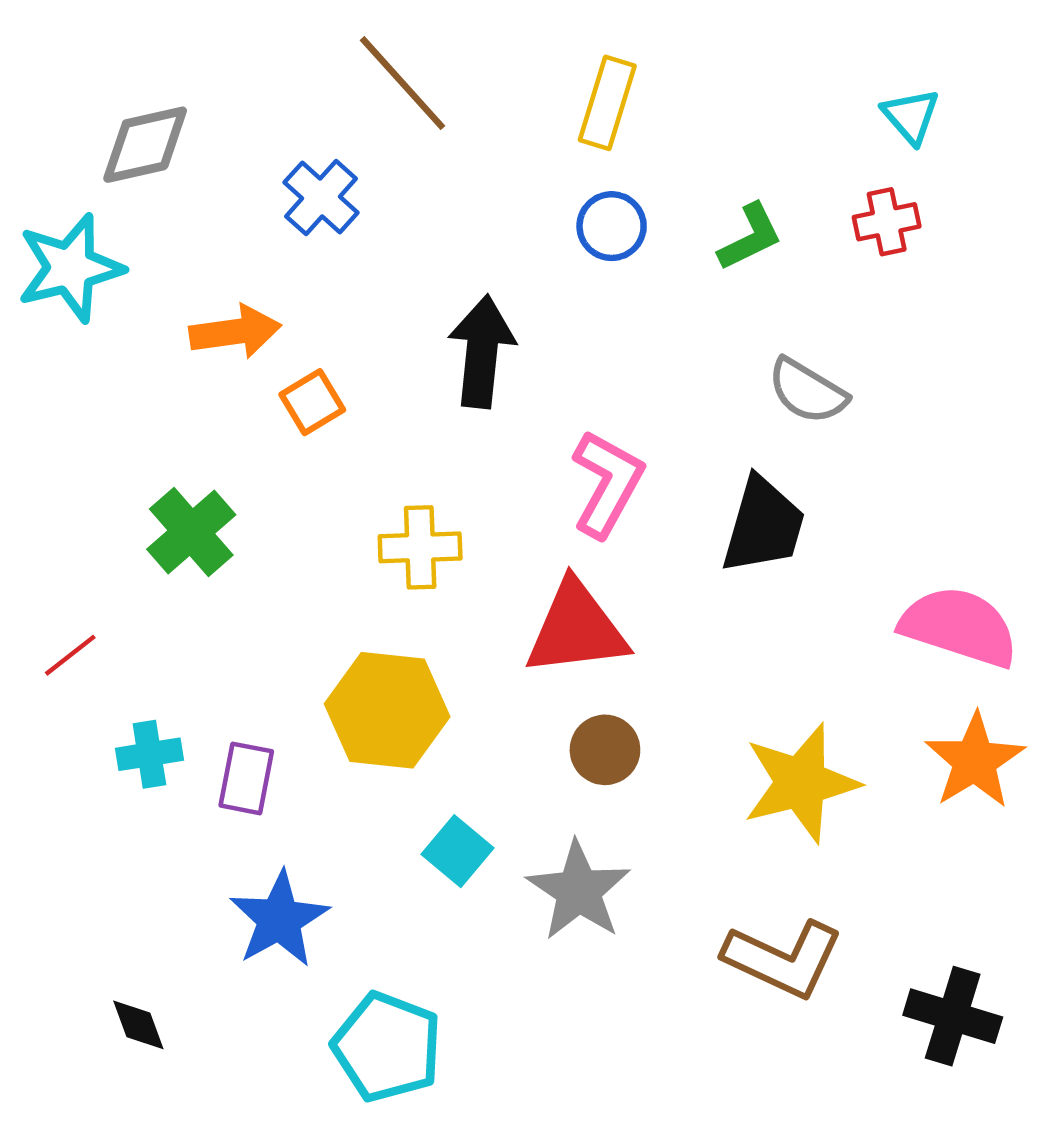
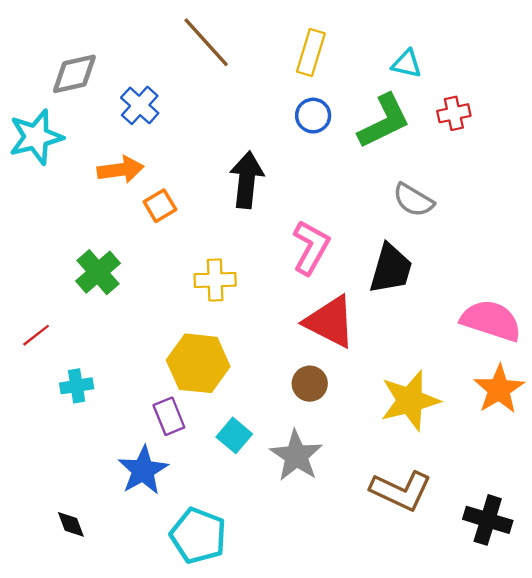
cyan triangle: (911, 116) -> (407, 64), moved, turned -36
blue cross: (321, 197) -> (140, 105), moved
green L-shape: (750, 237) -> (384, 121), size x1.6
red triangle: (576, 629) -> (330, 322), moved, turned 34
purple rectangle: (246, 778) -> (169, 416), moved, turned -33

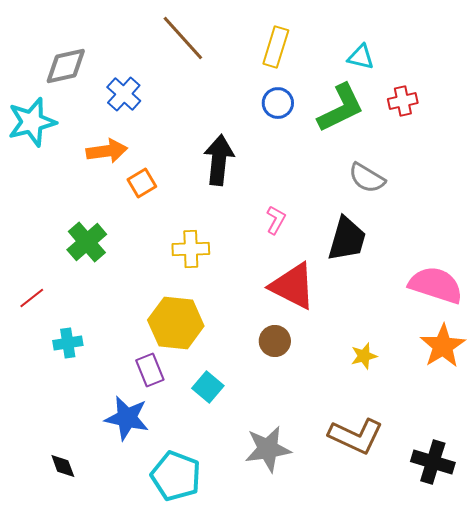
pink L-shape: (311, 247) -> (276, 220), size x0.6
yellow star: (410, 401) -> (364, 356), size x0.5
gray star: (296, 456) -> (268, 449), moved, turned 30
blue star: (143, 470) -> (127, 418), turned -30

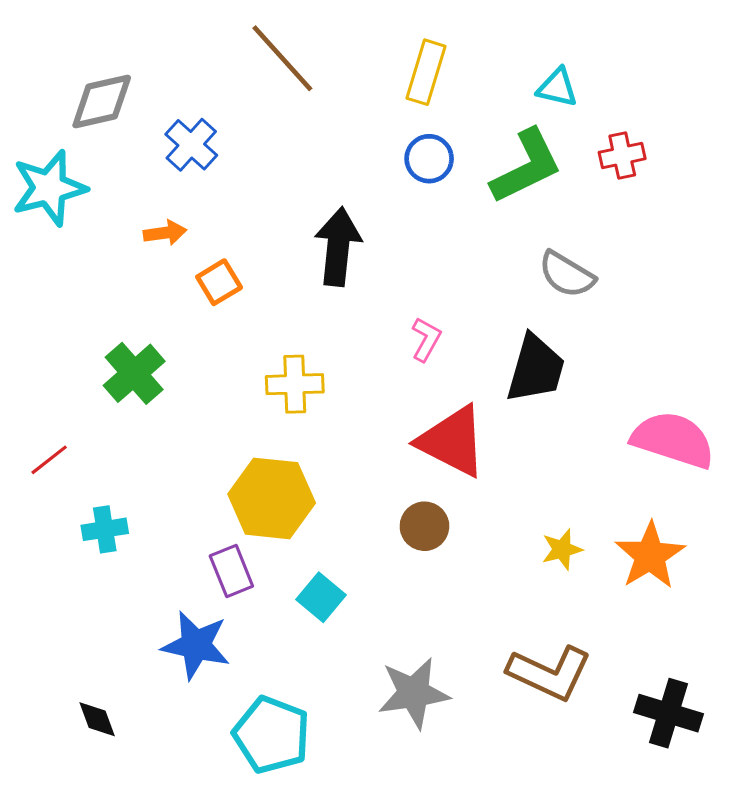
orange arrow: (107, 151) -> (165, 233), size x0.7
orange star: (443, 346) -> (650, 556), moved

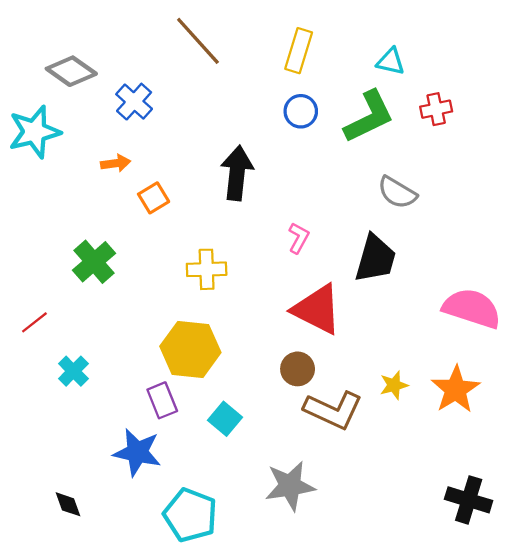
gray diamond: (102, 102) -> (71, 71), turned 48
cyan cross: (105, 529) -> (73, 371), turned -36
brown L-shape: (550, 673) -> (333, 410), moved

